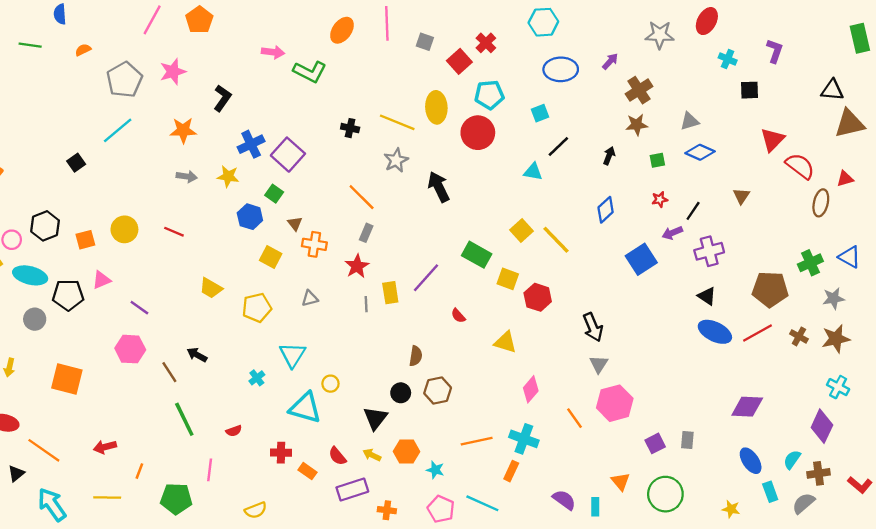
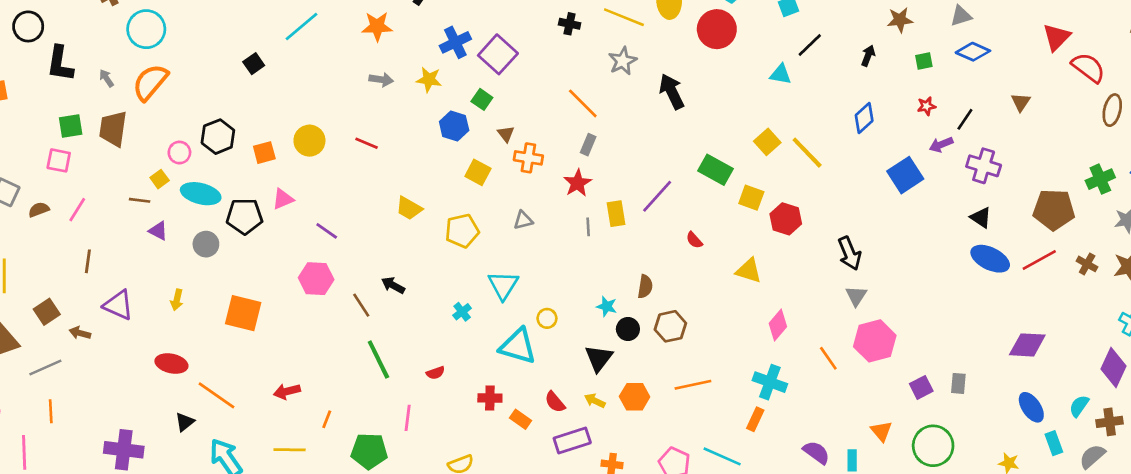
purple cross: (709, 251) -> (984, 166), turned 32
orange line: (477, 441) -> (693, 385), moved
cyan star: (435, 470) -> (607, 306), moved

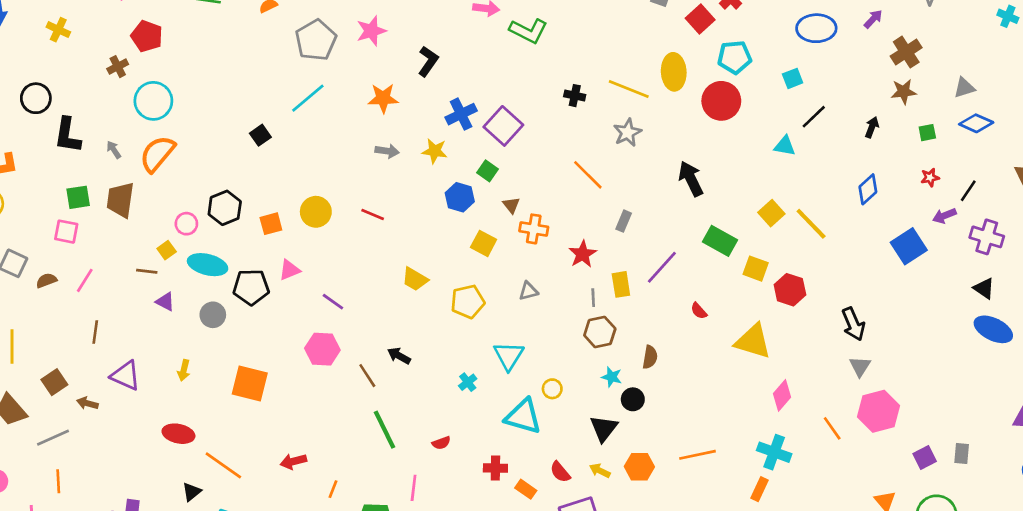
black arrow: (672, 91) -> (691, 179), moved
gray rectangle: (588, 145) -> (624, 221), moved
yellow triangle: (749, 271) -> (753, 341), size x1.4
brown hexagon: (670, 326) -> (600, 332), moved

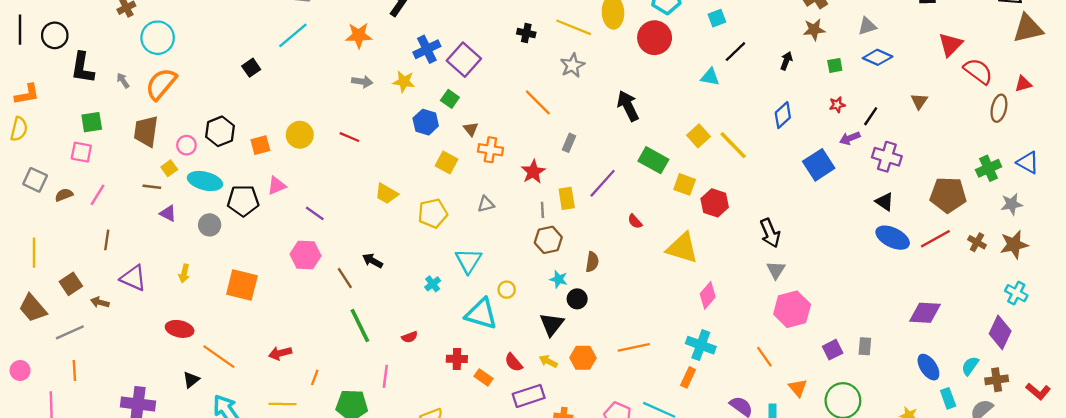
brown trapezoid: (120, 200) -> (146, 131), moved
orange line: (832, 428) -> (764, 357), moved

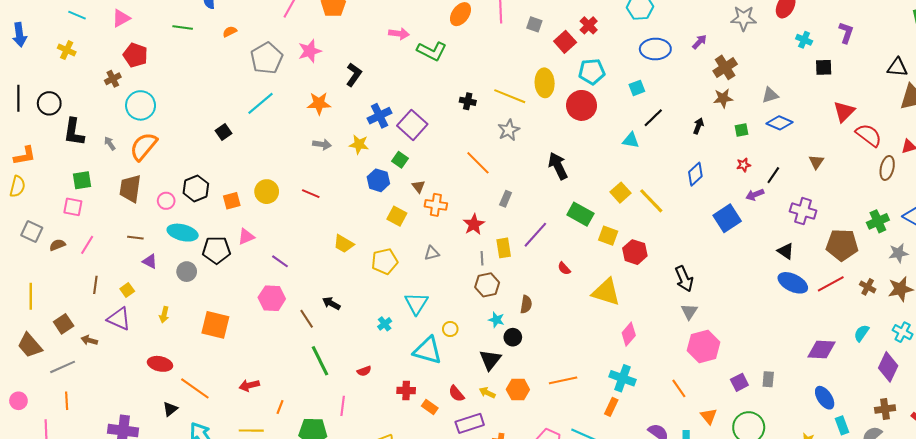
purple cross: (887, 157) -> (803, 211), moved
yellow square: (169, 168) -> (127, 290), moved
cyan semicircle: (970, 366) -> (862, 333), moved

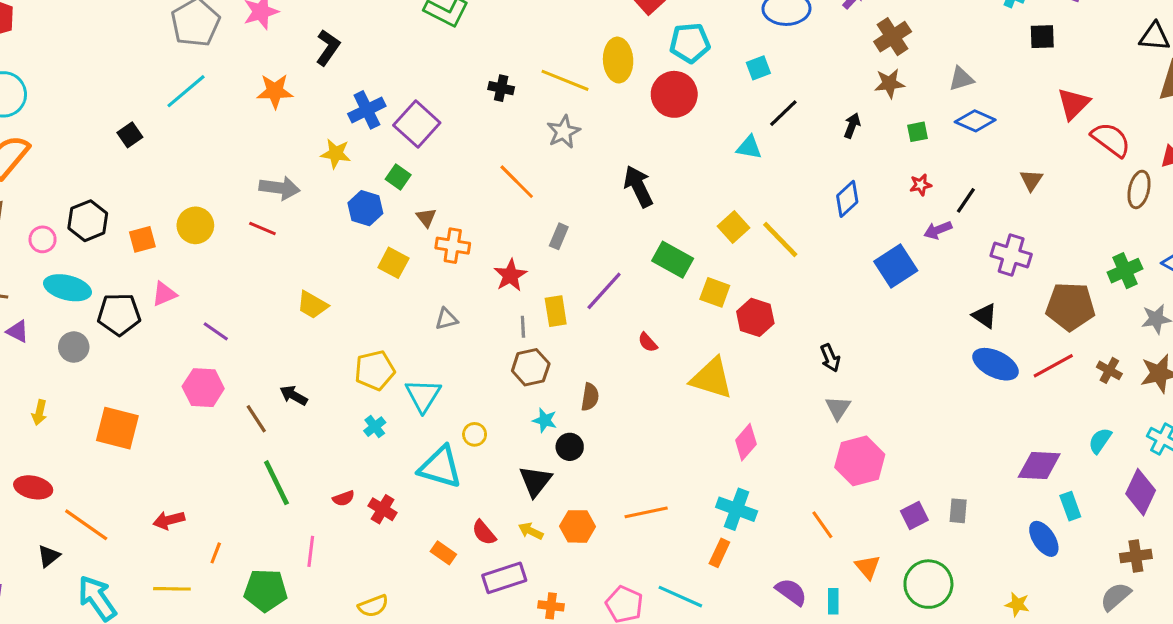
gray arrow: (322, 144) -> (280, 188), moved, size x1.4
yellow pentagon: (385, 261) -> (375, 370), moved
black arrow: (684, 279) -> (830, 358), size x0.7
red cross: (406, 391) -> (383, 509), moved, turned 30
cyan rectangle: (842, 425) -> (1070, 506), moved

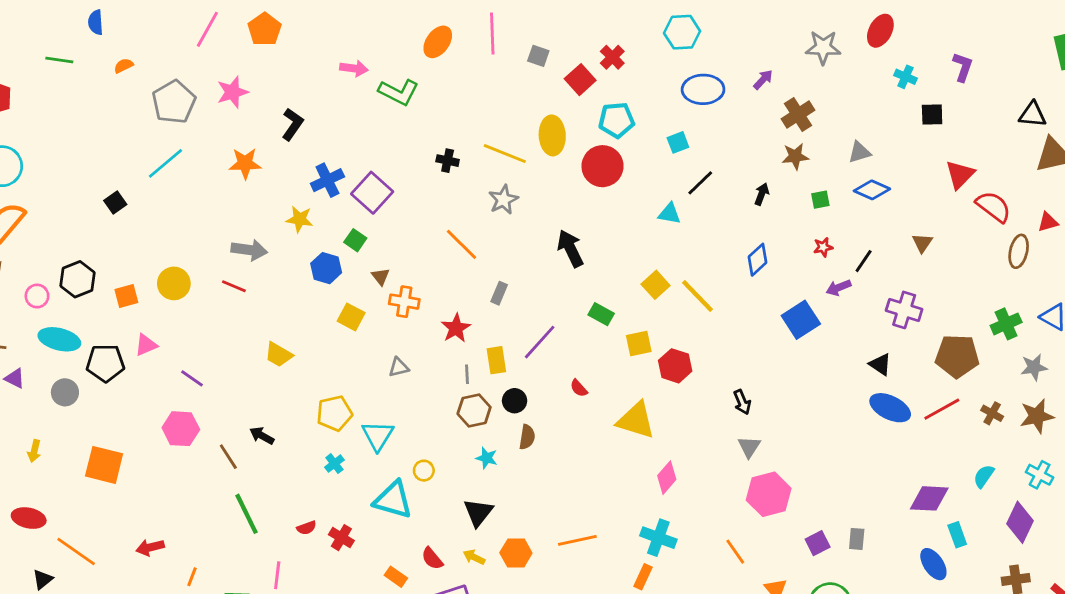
green rectangle: (673, 260) -> (601, 314), size x0.7
yellow square: (715, 292) -> (639, 343), turned -32
black circle: (570, 447) -> (515, 401), moved

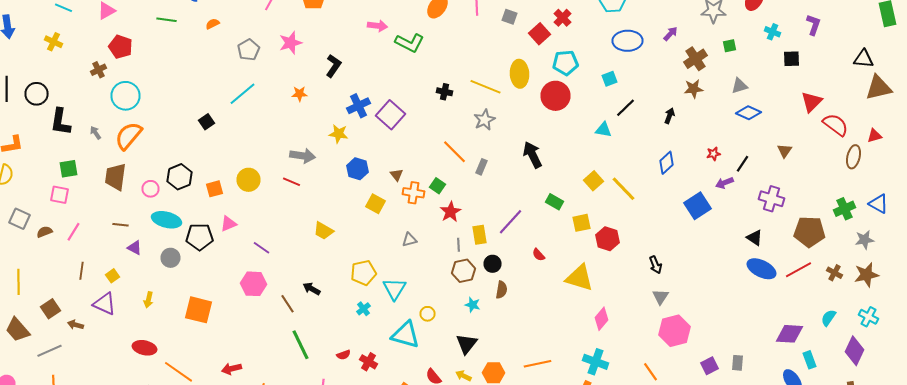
gray pentagon: (174, 102) -> (248, 50), size x0.7
orange star: (245, 163) -> (300, 94), size x0.7
green square: (820, 200) -> (730, 46), moved
green square: (355, 240) -> (438, 186), moved
gray rectangle: (499, 293) -> (482, 167), moved

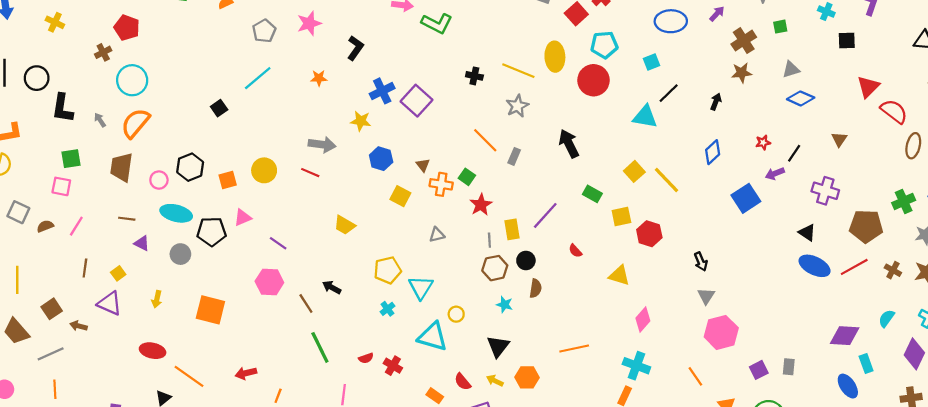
cyan triangle: (604, 130) -> (645, 117), size x1.4
yellow triangle: (580, 278) -> (619, 276), size x0.7
orange line: (538, 364) -> (574, 348), moved

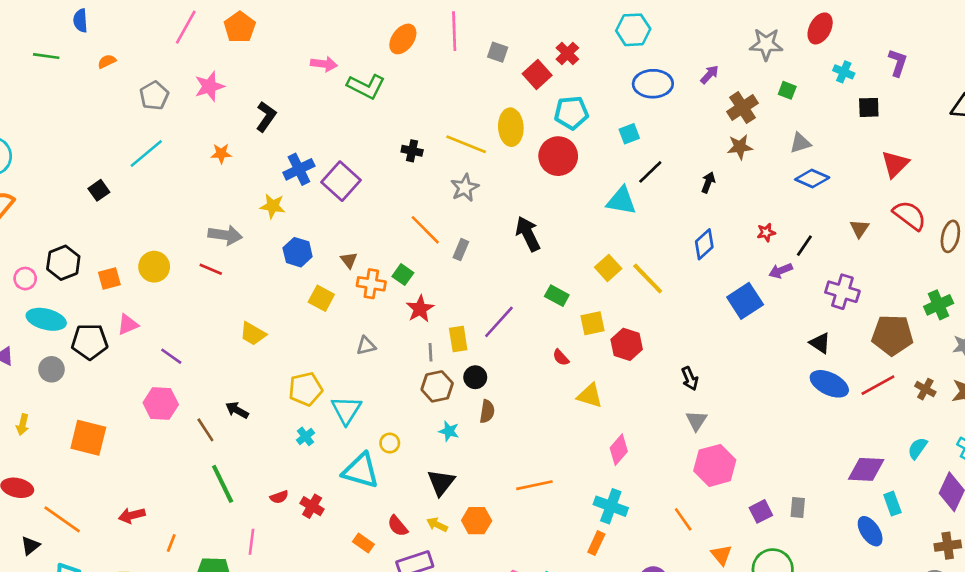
green square: (780, 27) -> (787, 90), turned 32
red semicircle: (894, 111) -> (910, 215), moved
red semicircle: (575, 251) -> (561, 357), moved

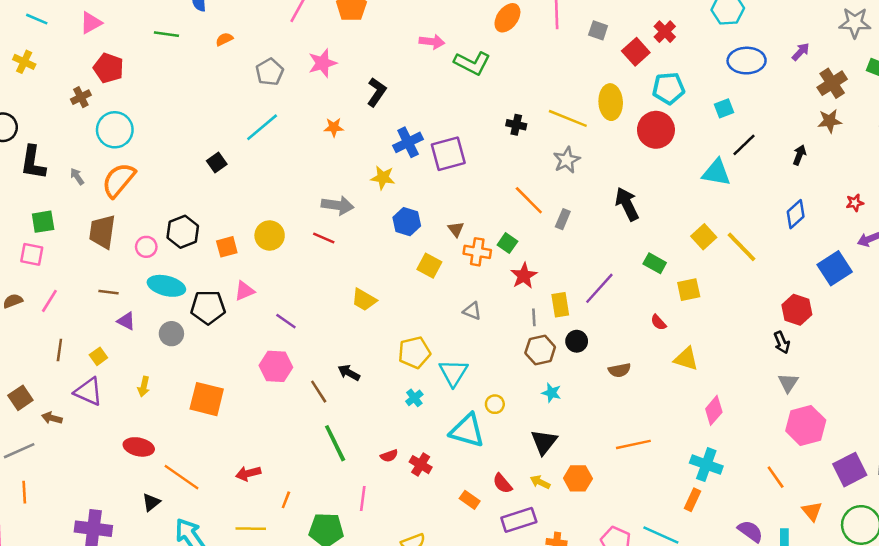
purple square: (341, 181) -> (448, 154), turned 33
red hexagon: (627, 344) -> (797, 310), moved
gray triangle: (366, 346) -> (472, 311), turned 36
brown semicircle: (487, 411) -> (619, 370), moved, turned 70
purple square: (761, 511) -> (850, 470), size x1.5

